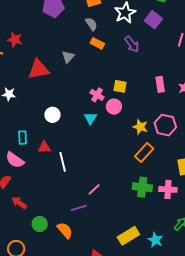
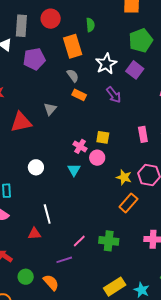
red triangle: (44, 147) -> (34, 234), moved
green cross: (142, 187) -> (109, 241), moved

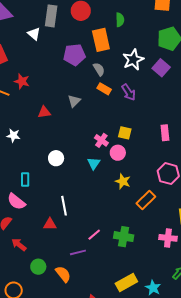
purple pentagon: (34, 59) -> (74, 55), moved
purple arrow: (114, 95) -> (129, 92), moved
red triangle: (21, 122) -> (44, 112), size x0.6
yellow star: (124, 177) -> (123, 181), moved

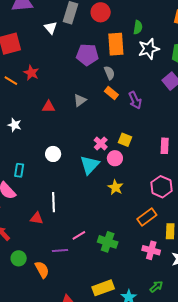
white star: (133, 60) -> (149, 49), moved
cyan triangle: (94, 163) -> (90, 165), size x1.5
orange rectangle: (146, 200) -> (147, 217), moved

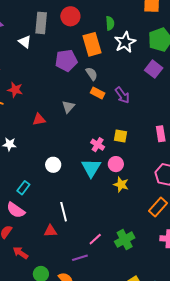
pink circle: (115, 158) -> (116, 164), moved
cyan rectangle: (19, 170) -> (23, 188), turned 40
green cross: (108, 242) -> (125, 240), turned -36

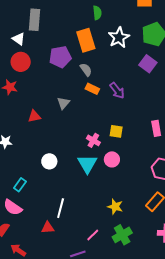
red circle: (70, 16) -> (21, 62), moved
green semicircle: (110, 23) -> (97, 13), moved
yellow star: (121, 184) -> (115, 207), moved
white line: (64, 212) -> (61, 208), turned 30

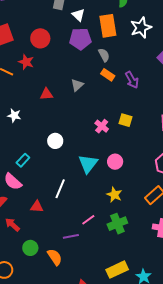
white triangle: (19, 39) -> (78, 15), moved
pink circle: (112, 159) -> (115, 162), moved
cyan triangle: (87, 164) -> (88, 164), moved
red triangle: (48, 228) -> (37, 207), moved

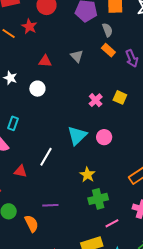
gray triangle: (77, 85) -> (77, 56), turned -40
white circle: (55, 141) -> (37, 89), moved
cyan rectangle: (23, 160) -> (13, 123), turned -32
yellow star: (114, 195) -> (87, 175), moved
pink line: (88, 220) -> (112, 223), moved

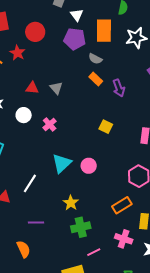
gray semicircle: (107, 30) -> (95, 59), turned 136
gray triangle: (77, 56) -> (56, 88), moved
pink cross: (96, 100) -> (50, 124), moved
purple line: (50, 205) -> (36, 223), moved
orange semicircle: (31, 224) -> (24, 249), moved

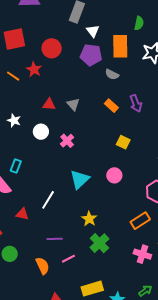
orange rectangle: (96, 79) -> (111, 106), moved
pink circle: (89, 166) -> (114, 175), moved
green cross: (81, 227) -> (99, 243), turned -30
pink line: (94, 252) -> (68, 259), moved

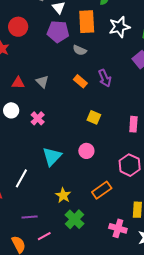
orange rectangle: (140, 221) -> (102, 190), moved

